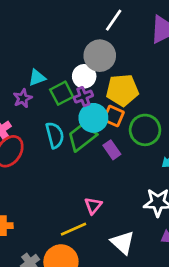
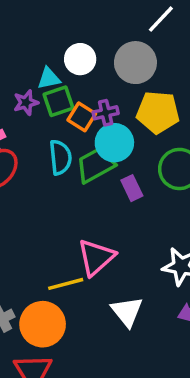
white circle: (84, 76) -> (80, 59), moved
green square: (62, 93) -> (59, 101), moved
orange square: (114, 116) -> (82, 117), moved
pink triangle: (93, 206) -> (96, 257), size x1.6

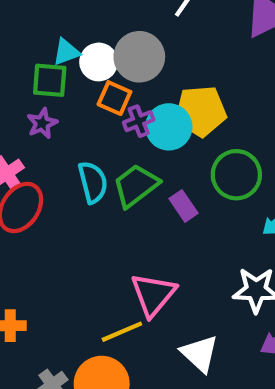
gray circle: (135, 63) -> (139, 57), moved
cyan triangle: (49, 78) -> (66, 52), moved
green square: (59, 101) -> (50, 80), moved, turned 32
orange square: (82, 117) -> (114, 98), moved
cyan circle: (114, 143) -> (169, 127), moved

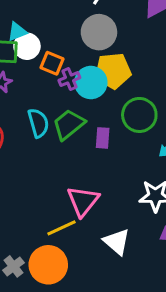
gray circle: (139, 57) -> (99, 32), moved
white circle: (99, 62) -> (27, 46), moved
purple rectangle: (183, 206) -> (103, 138), turned 40

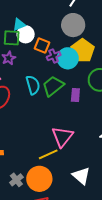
yellow pentagon: (113, 71) -> (82, 51), turned -30
white triangle: (117, 242) -> (81, 176), moved

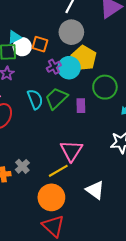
orange square: (42, 46) -> (40, 44), moved
gray cross: (16, 180) -> (22, 166), moved

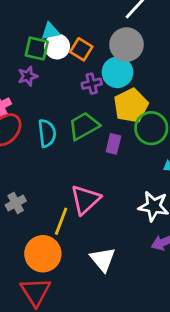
yellow pentagon: (84, 58) -> (131, 106), moved
cyan circle: (69, 68) -> (117, 72), moved
cyan semicircle: (35, 99) -> (47, 133), moved
yellow line: (58, 171) -> (61, 221), turned -54

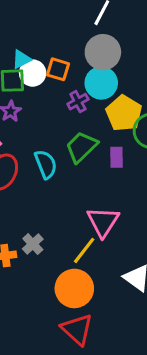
yellow line: (61, 221) -> (84, 250), turned 32

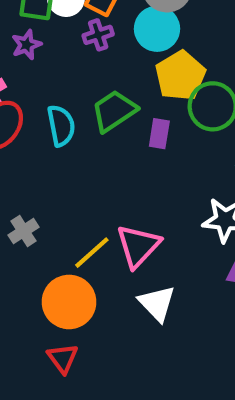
purple cross: (78, 102) -> (98, 35), moved
pink triangle: (103, 222) -> (138, 246), moved
red triangle: (77, 329) -> (63, 358), size x0.7

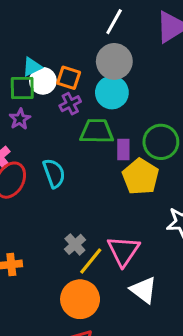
yellow pentagon: (180, 76) -> (141, 177), moved
green trapezoid: (114, 111) -> (97, 131), moved, turned 44
purple rectangle: (159, 134) -> (123, 149), moved
gray cross: (24, 231) -> (75, 244), moved

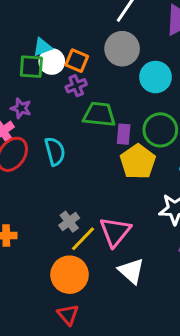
cyan circle: (112, 92) -> (156, 77), moved
purple star: (20, 119) -> (21, 108), moved, turned -30

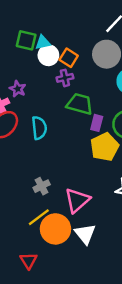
green square: (31, 67) -> (26, 40), moved
yellow line: (83, 239) -> (39, 217), moved
orange circle: (70, 275) -> (55, 229), moved

